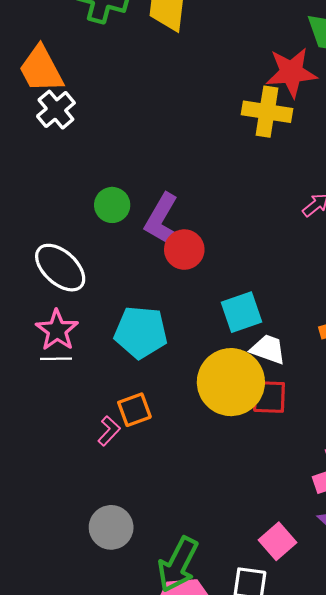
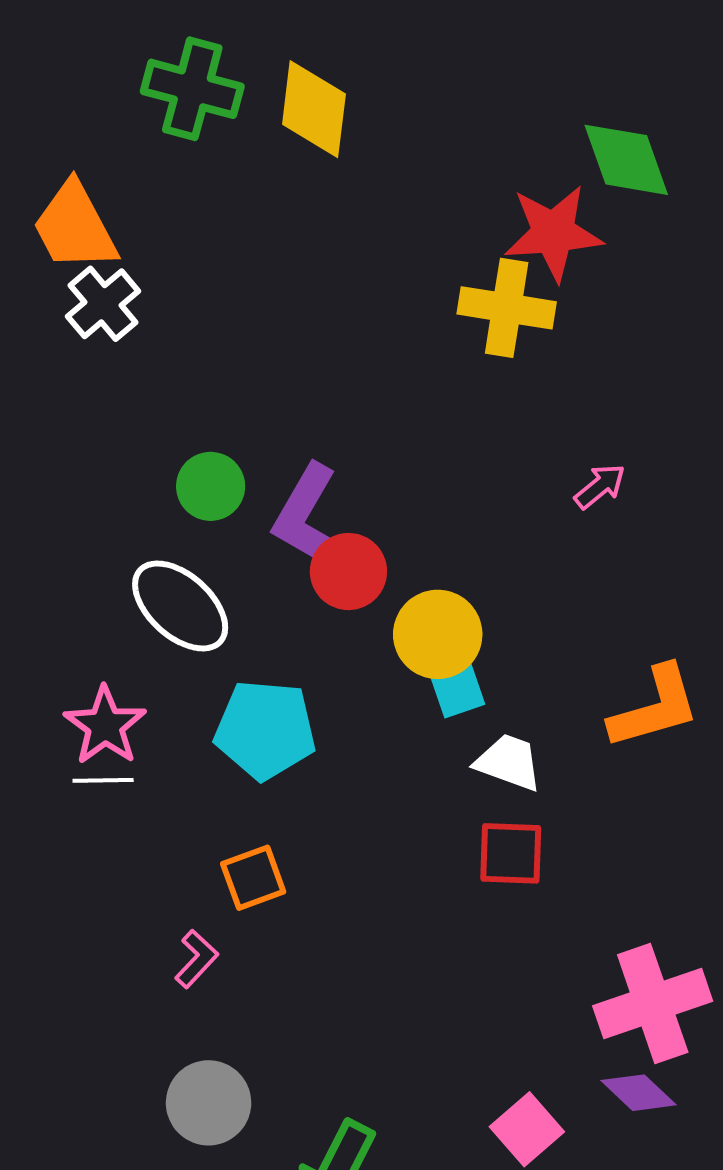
white ellipse: (60, 268) -> (180, 606), moved
cyan square: (242, 312) -> (458, 691), size x0.7
yellow circle: (231, 382) -> (438, 634), moved, size x0.7
pink L-shape: (109, 431) -> (196, 959), moved

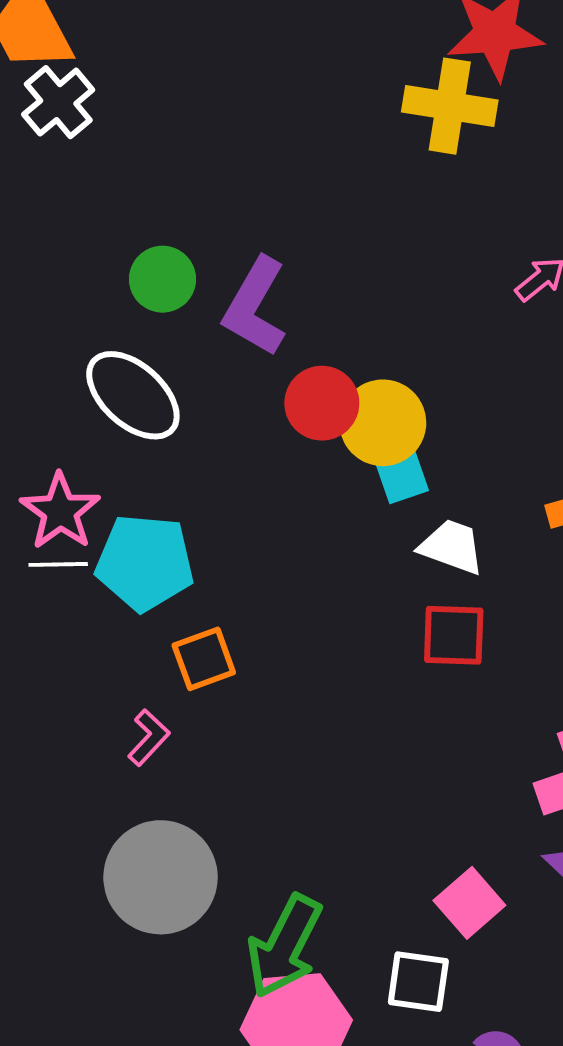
red circle: (348, 572) -> (322, 403), moved
cyan pentagon: (265, 730) -> (145, 563), moved
gray circle: (209, 1103) -> (161, 877), size x1.4

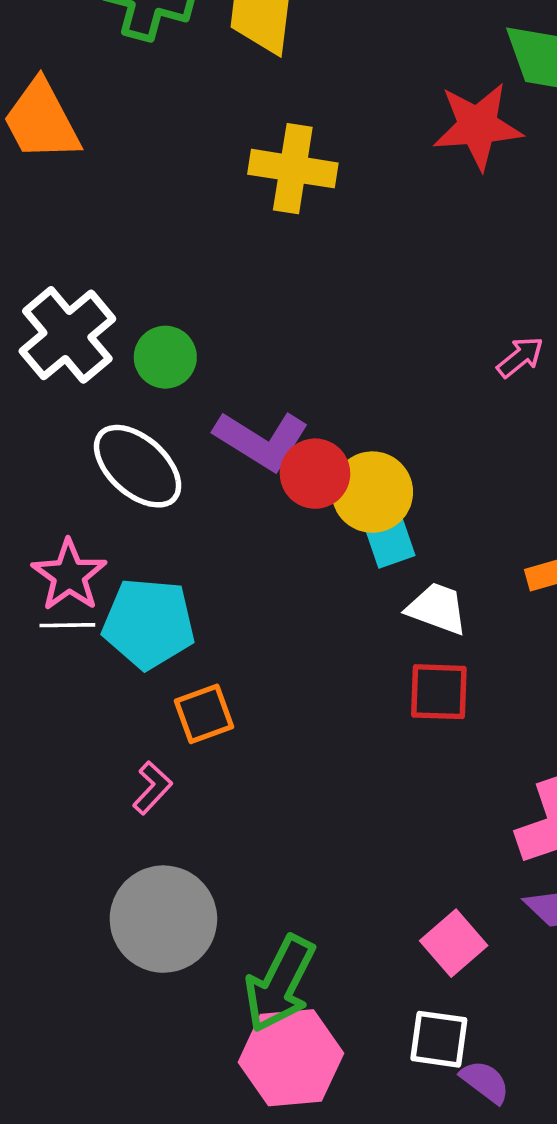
white cross: (58, 102) -> (67, 335), moved, size x1.4
yellow cross: (450, 106) -> (293, 169), moved
purple L-shape: (255, 307) -> (261, 440), moved, turned -88
white square: (418, 982) -> (439, 1039), moved

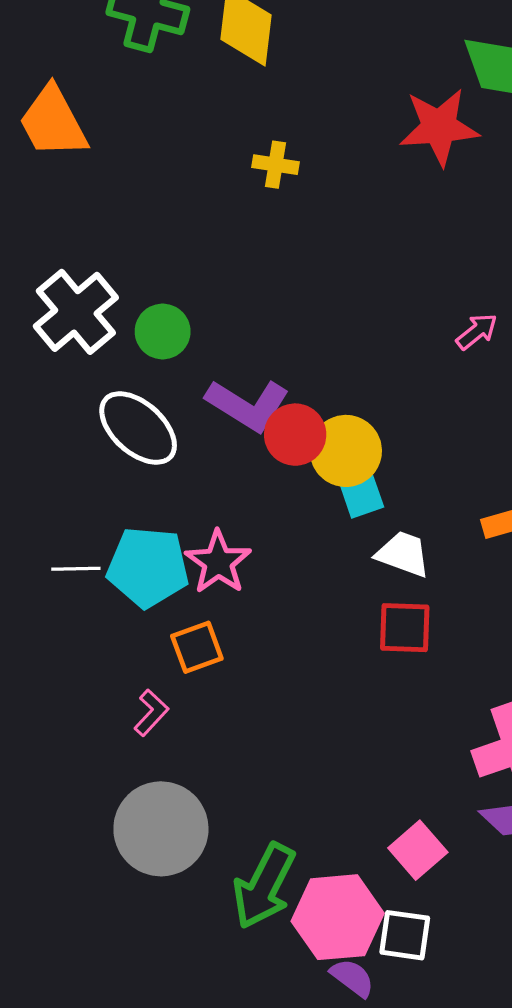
yellow cross: (293, 169) -> (275, 165), size x0.6
pink star: (69, 575) -> (218, 562), moved
pink hexagon: (291, 1058) -> (338, 917), moved
purple semicircle: (485, 1082) -> (352, 978), moved

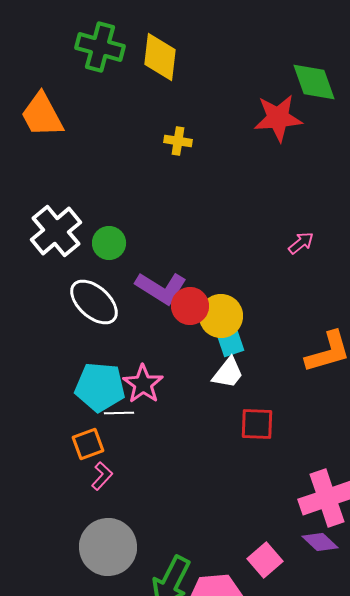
white trapezoid: (403, 554) -> (228, 373), moved, turned 108
white line: (76, 569) -> (119, 413), moved
orange square: (197, 647) -> (88, 444), moved

